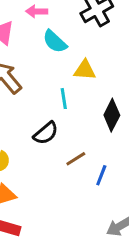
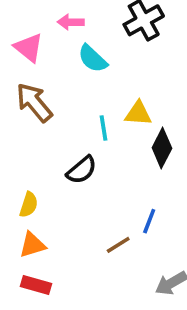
yellow triangle: (85, 70) -> (138, 113), moved
brown line: (76, 159) -> (118, 245), moved

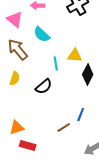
cyan semicircle: (93, 59) -> (42, 34), moved
yellow semicircle: (29, 205) -> (15, 78), moved
red rectangle: (36, 285) -> (28, 146), moved

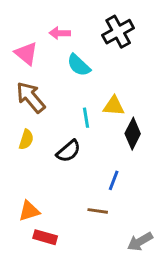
cyan semicircle: (42, 34) -> (79, 65), moved
blue line: (81, 114) -> (114, 180), moved
brown line: (64, 128) -> (98, 211), turned 40

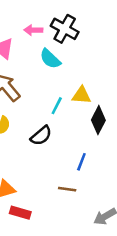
black cross: (118, 32) -> (65, 29), moved, turned -32
cyan line: (86, 118) -> (57, 106), turned 36

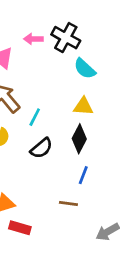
cyan semicircle: (50, 59) -> (85, 69), moved
cyan line: (57, 106) -> (35, 117), moved
black diamond: (98, 120) -> (79, 139), moved

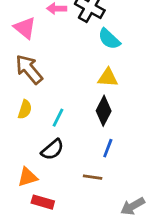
cyan line: (35, 117) -> (58, 118), moved
black semicircle: (41, 148) -> (52, 149), moved

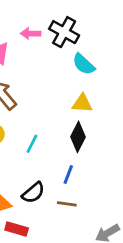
blue line: (108, 148) -> (68, 175), moved
black semicircle: (52, 149) -> (33, 193), moved

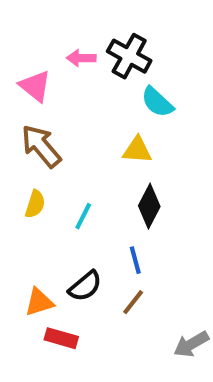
yellow triangle: (82, 103) -> (137, 150), moved
blue line: (68, 175) -> (135, 260), turned -36
brown line: (67, 204) -> (133, 302), turned -60

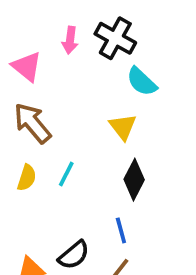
pink arrow: (81, 58) -> (70, 40), turned -84
yellow triangle: (137, 150) -> (123, 127), turned 48
cyan line: (83, 216) -> (66, 174), moved

